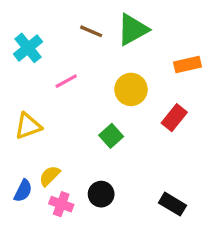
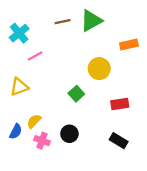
brown line: (91, 31) -> (63, 22), turned -35
pink line: (66, 81) -> (35, 56), moved
yellow circle: (131, 89) -> (99, 69), moved
red rectangle: (174, 118) -> (120, 104), moved, turned 42

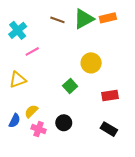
brown line: (63, 22) -> (57, 20), turned 32
orange rectangle: (129, 45) -> (108, 18), moved

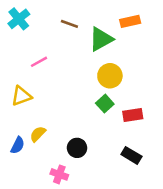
green triangle: (84, 19) -> (101, 39), moved
cyan cross: (18, 30) -> (19, 19), moved
green square: (70, 86) -> (105, 104), moved
pink cross: (39, 129) -> (59, 174), moved

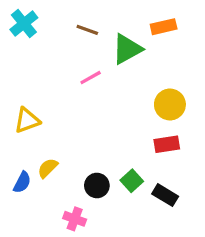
pink line: (39, 62) -> (91, 78), moved
yellow circle: (110, 76) -> (170, 105), moved
green square: (105, 104) -> (132, 181), moved

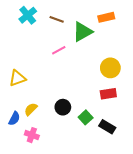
cyan cross: (24, 24) -> (28, 15), moved
black circle: (97, 185) -> (63, 107), moved
pink cross: (75, 219) -> (32, 135), moved

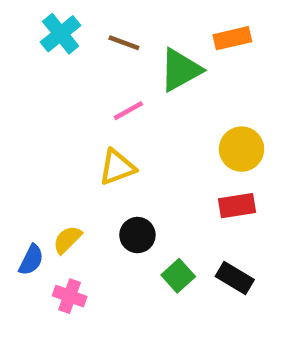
yellow triangle: (17, 78) -> (117, 167), moved
green square: (86, 117) -> (178, 276), moved

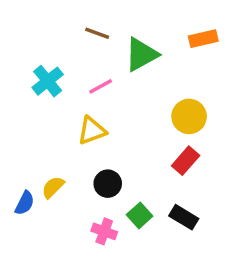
cyan cross: (61, 34) -> (48, 81), moved
orange rectangle: (232, 38) -> (203, 39), moved
red rectangle: (237, 206) -> (186, 161), turned -40
pink cross: (70, 296) -> (104, 231), moved

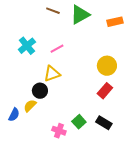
brown line: (97, 33) -> (53, 11), moved
green triangle: (141, 55) -> (80, 15), moved
black circle: (108, 184) -> (40, 91), moved

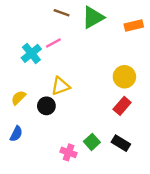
pink line: (57, 49) -> (53, 43), moved
yellow semicircle: (30, 106) -> (18, 98), moved

